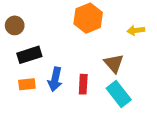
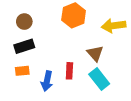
brown circle: (15, 25) -> (24, 22), moved
yellow arrow: (136, 30) -> (114, 26), size x1.6
blue arrow: (55, 79) -> (47, 81), moved

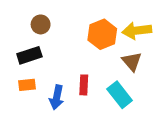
orange hexagon: (74, 15) -> (102, 34), moved
brown circle: (24, 22) -> (41, 24), moved
brown triangle: (95, 53) -> (132, 61), moved

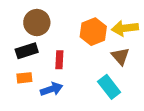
brown circle: (41, 24) -> (37, 23), size x1.5
red rectangle: (84, 85) -> (59, 60), moved
blue arrow: (57, 97) -> (52, 89), turned -120

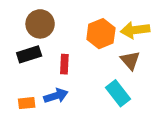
orange rectangle: (24, 78) -> (27, 103), moved

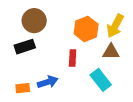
yellow arrow: (135, 30) -> (115, 26), turned -55
brown triangle: (130, 60) -> (111, 52), turned -48
red rectangle: (64, 64) -> (73, 58), moved

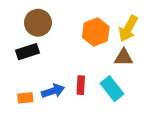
red rectangle: (73, 58) -> (81, 85), moved

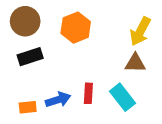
brown circle: (38, 23) -> (25, 21), moved
orange hexagon: (96, 32) -> (76, 28), moved

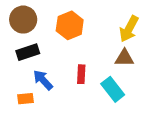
red rectangle: (88, 93) -> (81, 74), moved
blue arrow: (58, 100) -> (43, 80), moved, turned -115

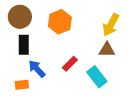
black rectangle: (28, 52) -> (24, 45), turned -72
red rectangle: (81, 74) -> (70, 64), turned 42

